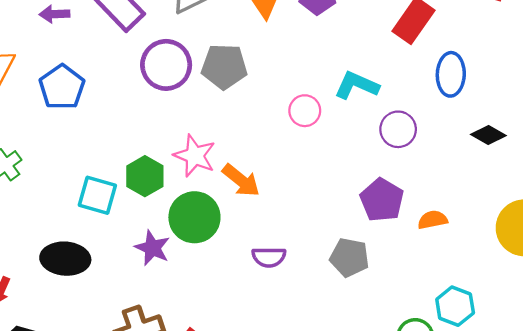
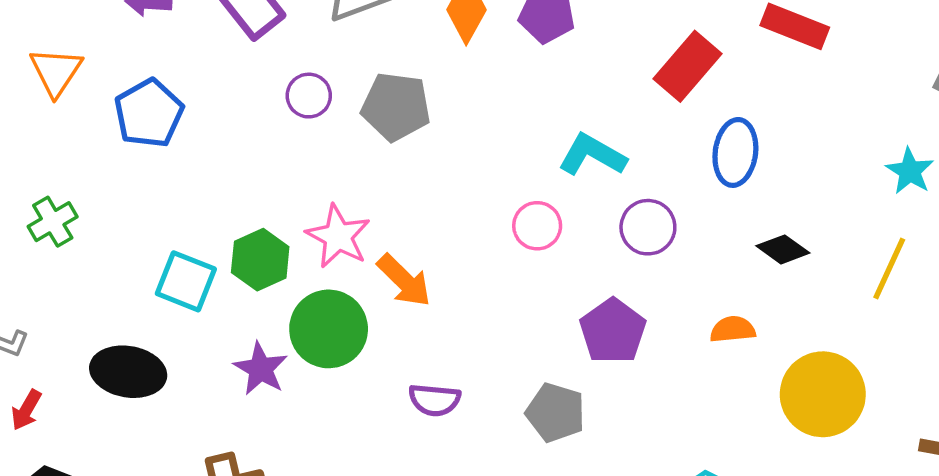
purple circle: (166, 65) -> (309, 96), size x0.6
pink circle: (305, 111) -> (537, 226), moved
orange semicircle: (433, 220) -> (733, 329), moved

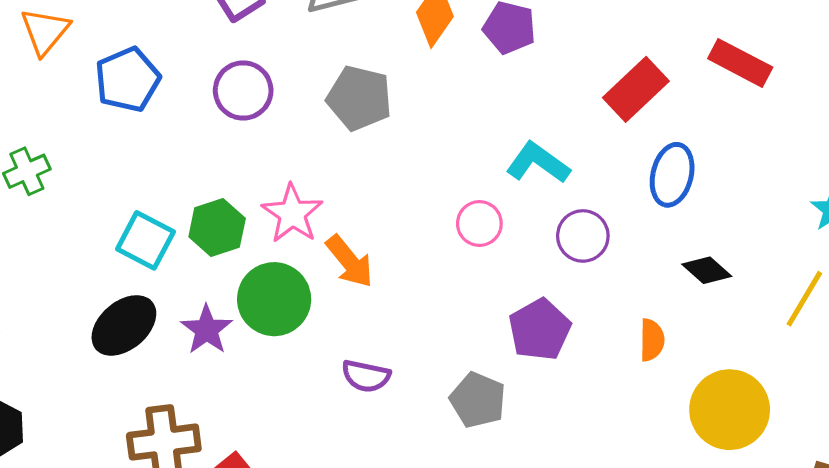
purple circle: (309, 96) -> (243, 90), moved, size x1.4
orange semicircle: (733, 329) -> (652, 340), turned 90
black ellipse: (128, 372) -> (124, 325), moved, turned -56

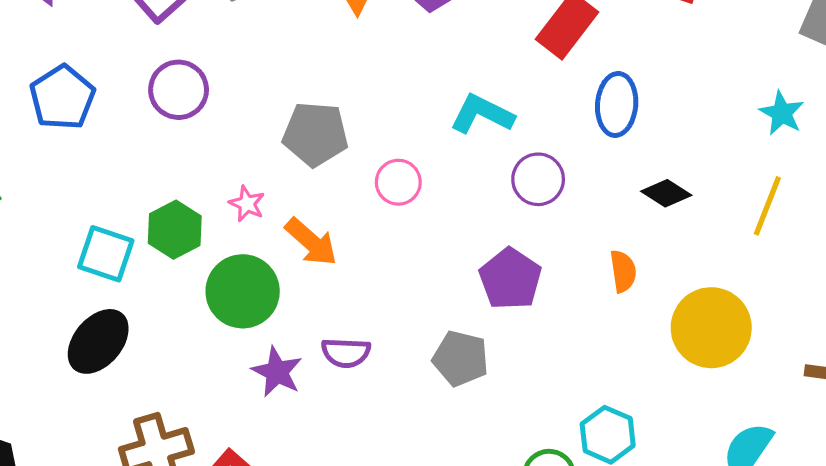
gray pentagon: (359, 98) -> (315, 134), moved
pink star: (292, 214) -> (247, 204), size x0.6
pink circle: (479, 224) -> (398, 182), moved
purple star: (207, 330) -> (277, 372), moved

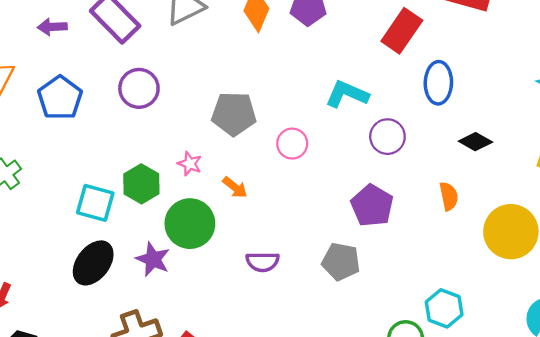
orange arrow: (311, 242) -> (235, 187), size x0.7
purple star: (277, 372) -> (153, 259), moved

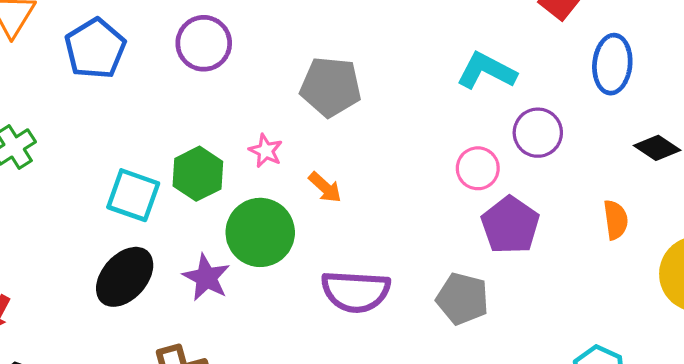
pink circle: (292, 144) -> (478, 168), moved
purple semicircle: (263, 262) -> (356, 291), size x1.5

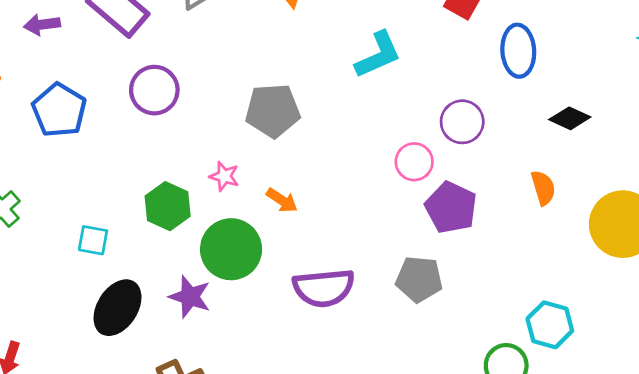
cyan L-shape: (486, 71) -> (378, 55), moved, turned 138
cyan square: (133, 195) -> (93, 240), moved, size x0.7

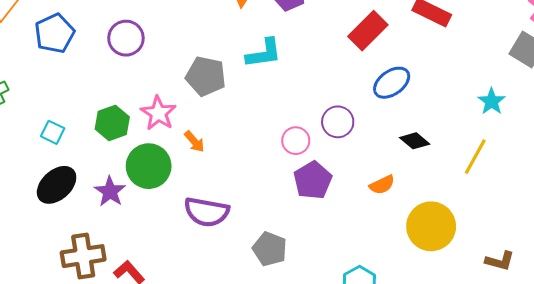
blue ellipse: (518, 51) -> (392, 83), turned 42
cyan L-shape: (378, 55) -> (264, 53), moved
pink star: (224, 176) -> (158, 113), size x1.6
orange semicircle: (543, 188) -> (382, 185), turned 65
gray pentagon: (419, 279) -> (270, 249), moved

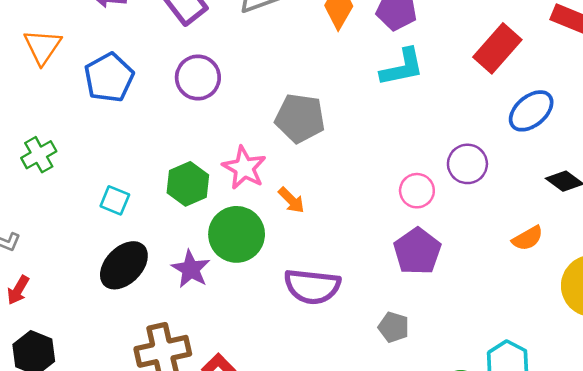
cyan L-shape: (264, 53) -> (402, 67), moved
purple pentagon: (313, 180) -> (417, 251), moved
gray pentagon: (270, 249) -> (394, 327), size x0.7

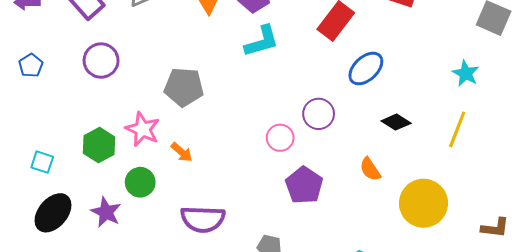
blue pentagon: (109, 78) -> (31, 65), size x0.6
green circle: (237, 234) -> (140, 182), size x0.7
orange semicircle: (528, 238) -> (370, 169), turned 90
purple pentagon: (417, 251) -> (304, 185), moved

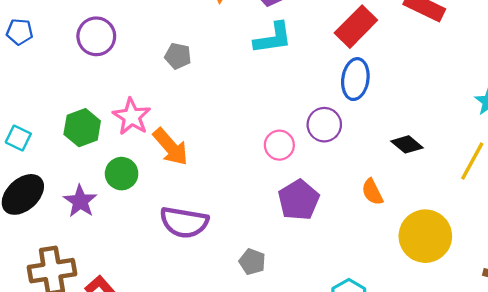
blue pentagon: (31, 65) -> (20, 32), turned 30
blue ellipse: (366, 68) -> (355, 79), moved, turned -45
gray pentagon: (184, 87) -> (178, 56), moved, size x0.6
orange arrow: (182, 152) -> (171, 147), size x1.6

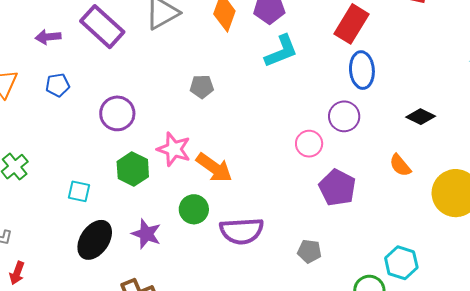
blue pentagon: (20, 32) -> (58, 85), moved
purple circle: (96, 36) -> (117, 113), moved
green circle: (122, 174) -> (194, 209), moved

